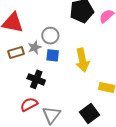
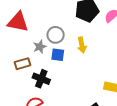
brown rectangle: (16, 53) -> (22, 64), moved
yellow arrow: (82, 60) -> (82, 45), moved, size x0.7

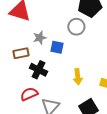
gray circle: (56, 35) -> (76, 27), moved
yellow arrow: (82, 45) -> (78, 77), moved

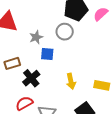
gray star: (40, 38) -> (36, 37), moved
black cross: (39, 70) -> (31, 78), turned 30

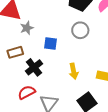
gray circle: (65, 32) -> (80, 30), moved
gray star: (36, 37) -> (27, 28), moved

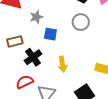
gray star: (27, 28) -> (36, 17), moved
yellow arrow: (74, 71) -> (63, 64), moved

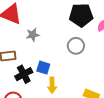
blue square: (50, 34) -> (43, 68), moved

